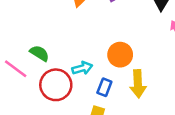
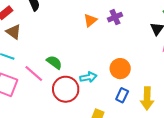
yellow arrow: (138, 84) -> (147, 98), moved
blue rectangle: (104, 87) -> (122, 95), moved

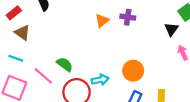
purple cross: (115, 17) -> (128, 17), turned 32

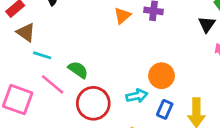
cyan line: (16, 58) -> (42, 55), moved
cyan arrow: (100, 80) -> (137, 96), moved

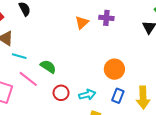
cyan arrow: (137, 96) -> (87, 95), moved
red circle: (93, 103) -> (61, 93), size x0.6

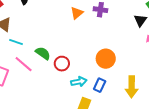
red circle: (61, 93) -> (62, 64), moved
blue rectangle: (118, 96) -> (100, 85), moved

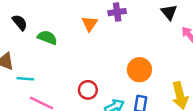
green semicircle: (43, 53) -> (47, 37), moved

